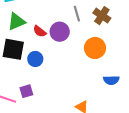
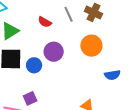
red semicircle: (40, 31) -> (45, 22), moved
purple circle: (60, 32) -> (54, 52), moved

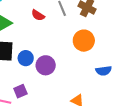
purple circle: (54, 52) -> (46, 65), moved

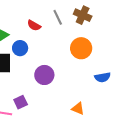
blue circle: (26, 58) -> (20, 48), moved

